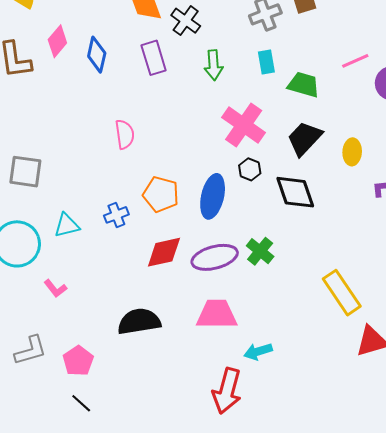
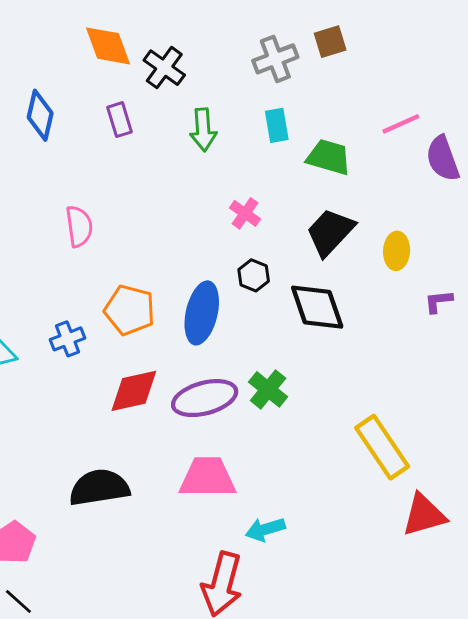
purple rectangle: (154, 58) -> (119, 120), size x0.7
pink cross: (244, 125) -> (245, 213), size x0.5

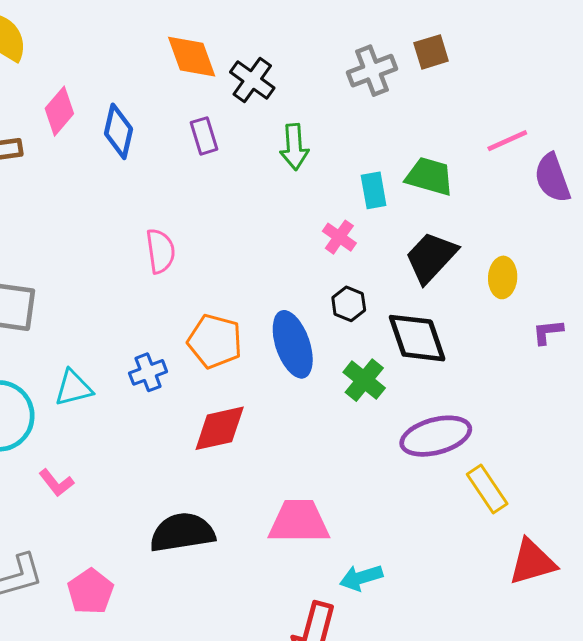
cyan rectangle: (277, 125) -> (374, 190), moved
blue ellipse: (202, 313) -> (293, 344), turned -32
green cross: (268, 389) -> (364, 380), moved
purple ellipse: (205, 398) -> (436, 436), moved
yellow rectangle: (382, 447) -> (487, 489), size x0.7

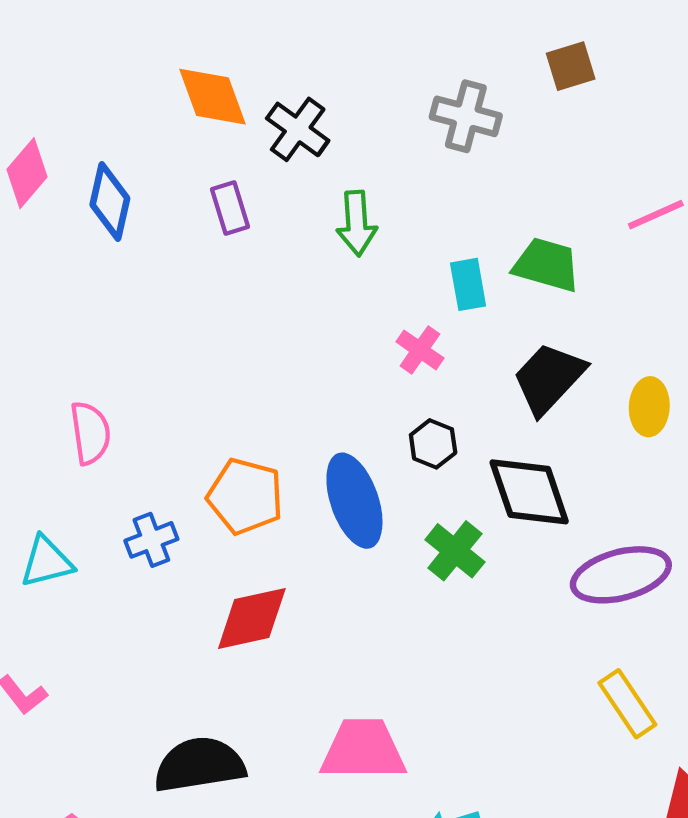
brown square: (431, 52) -> (571, 66), moved
gray cross: (372, 71) -> (466, 116), turned 36
pink semicircle: (160, 251) -> (90, 433), moved
purple ellipse: (436, 436) -> (621, 575), moved

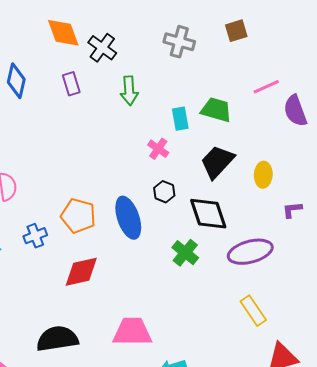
brown square: (571, 66) -> (236, 31), moved
green cross: (455, 551) -> (185, 253), moved

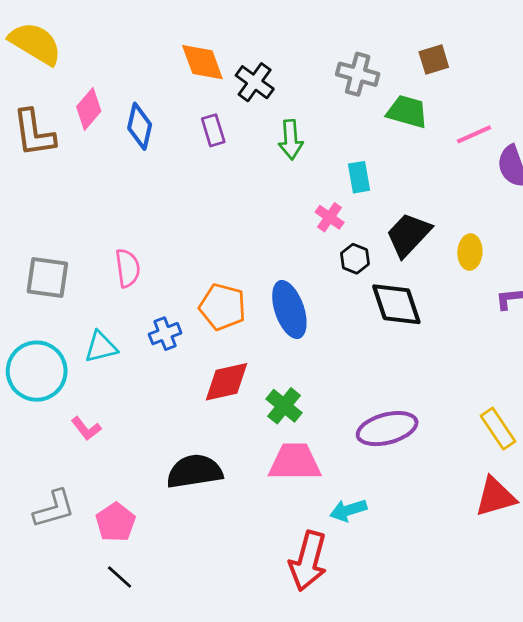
green trapezoid: (216, 110) -> (407, 112), moved
black hexagon: (164, 192) -> (355, 259), moved
purple ellipse: (250, 252) -> (387, 429), moved
green cross: (185, 253) -> (284, 406), moved
yellow rectangle: (253, 311) -> (498, 429), moved

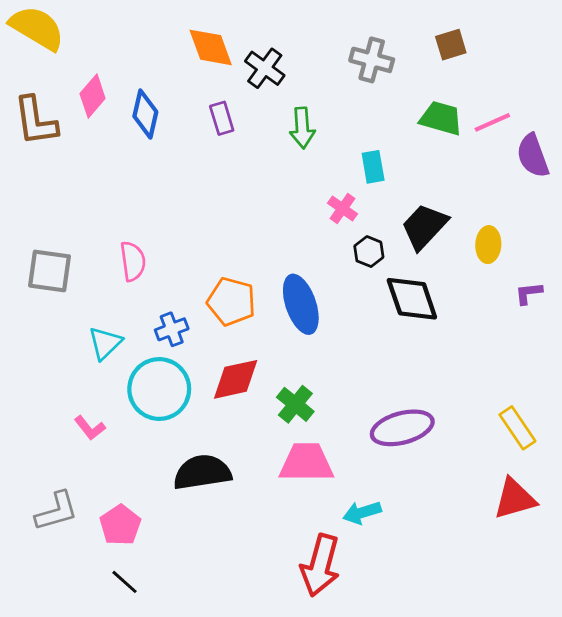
green trapezoid: (407, 112) -> (441, 118), moved
cyan triangle: (101, 347) -> (105, 343), turned -30
cyan circle: (37, 371) -> (159, 389), moved

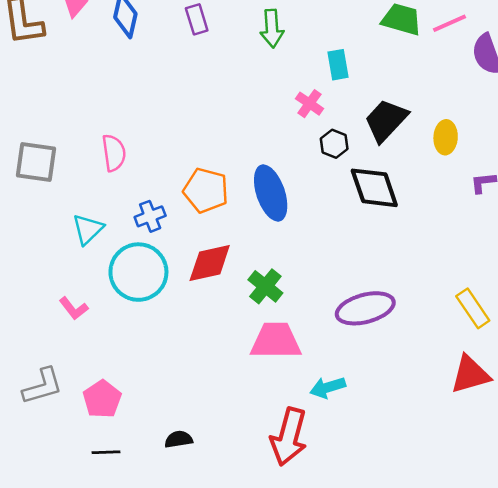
black semicircle: (202, 472) -> (179, 439), moved, size x0.5
black line: (125, 582) -> (106, 452), turned -44

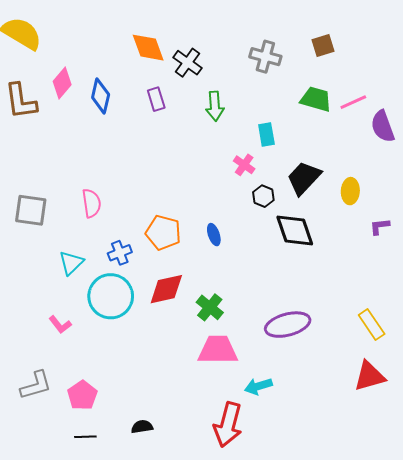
blue ellipse: (271, 193) -> (214, 235), size x0.5

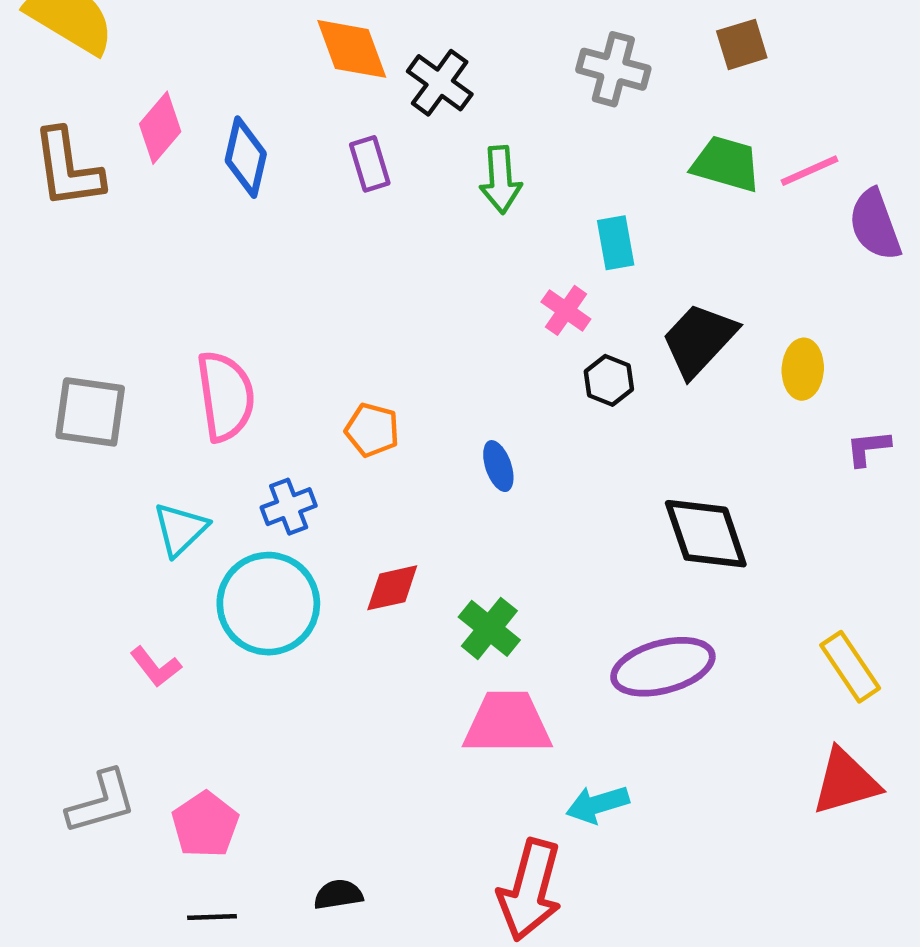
pink semicircle: (91, 203) -> (225, 396), size x1.4
black diamond: (295, 231) -> (706, 534), moved
orange pentagon: (163, 233) -> (372, 430), moved, size x0.7
red diamond: (166, 289) -> (392, 588), size x0.7

